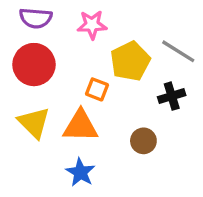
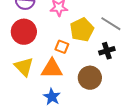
brown circle: (143, 141) -> (90, 78), size x1.5

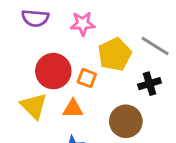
red circle: (24, 32) -> (53, 71), moved
orange triangle: (52, 69) -> (73, 109), size x0.7

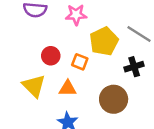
red circle: (53, 71) -> (51, 56), size x0.6

